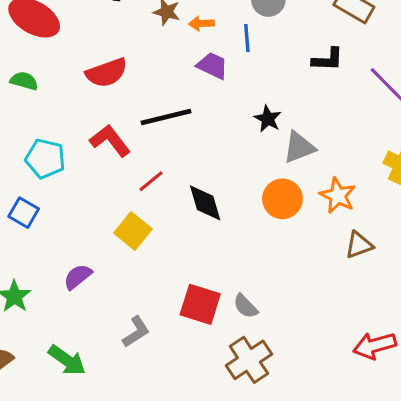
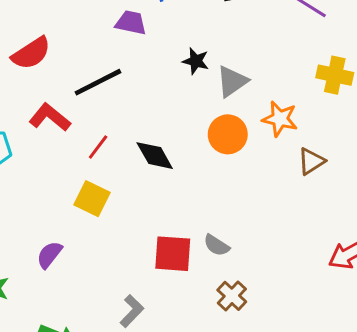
gray L-shape: (136, 332) -> (132, 311), moved
brown cross: (249, 360) -> (232, 296), size x0.7

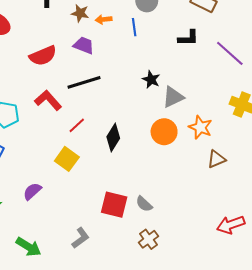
purple trapezoid: (131, 23) -> (84, 45), moved
black diamond: (155, 156) -> (113, 137), turned 52

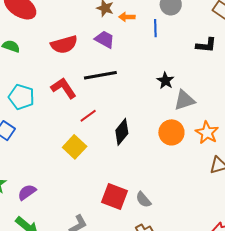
purple semicircle: (32, 191) -> (27, 192), moved

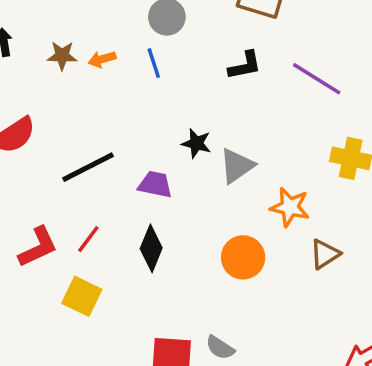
purple trapezoid: (105, 39) -> (155, 184), moved
red L-shape: (64, 88) -> (38, 247), moved, turned 116
orange circle: (171, 132) -> (243, 257), moved

